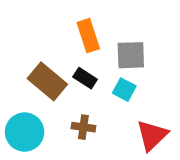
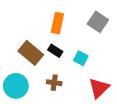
orange rectangle: (88, 36) -> (57, 23), turned 30
gray square: (131, 55) -> (98, 22), moved, turned 36

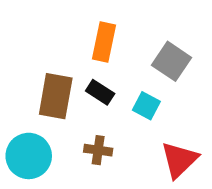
gray square: (98, 22) -> (172, 61), moved
brown rectangle: (31, 53) -> (56, 96), turned 60

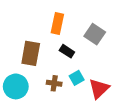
black rectangle: (100, 92) -> (67, 51), moved
cyan square: (146, 106) -> (77, 78), moved, turned 32

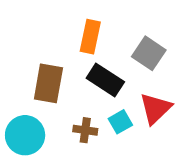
black rectangle: (67, 51) -> (105, 80), size x1.5
red triangle: (99, 89) -> (155, 108), moved

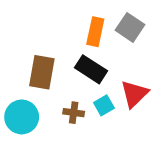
orange rectangle: (90, 37) -> (95, 32), moved
gray square: (149, 53) -> (130, 27), moved

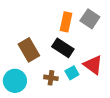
brown rectangle: (42, 72) -> (29, 50), turned -40
red triangle: (134, 94) -> (93, 65), turned -40

